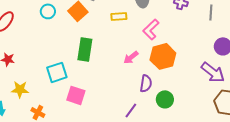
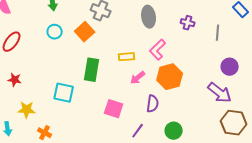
yellow rectangle: (119, 16) -> (127, 57), moved
cyan square: (57, 72) -> (64, 93), turned 30
pink square: (76, 95) -> (114, 109), moved
green circle: (165, 99) -> (174, 131), moved

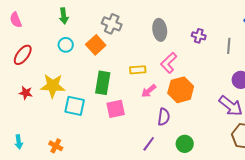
pink square: (114, 109) -> (116, 109), moved, turned -30
yellow star: (27, 110) -> (53, 86), moved, size x1.4

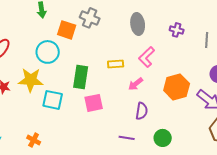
cyan circle: (66, 45) -> (48, 52), moved, size x1.5
orange square: (96, 45) -> (67, 30), moved, turned -30
orange hexagon: (181, 90) -> (177, 87), moved
pink arrow: (149, 91) -> (136, 84), moved
purple line: (149, 144) -> (127, 138), turned 63

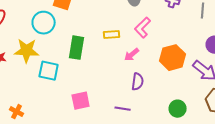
pink square: (94, 103) -> (81, 101), moved
green circle: (163, 138) -> (178, 109), moved
orange cross: (34, 140) -> (17, 112), moved

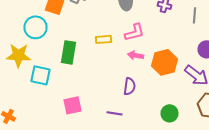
pink L-shape: (143, 28) -> (134, 32), turned -150
pink arrow: (132, 55) -> (136, 55), moved, turned 49

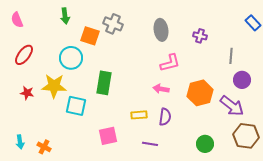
gray line: (194, 15) -> (231, 56), moved
yellow rectangle: (104, 39) -> (139, 115), moved
pink arrow: (136, 55) -> (161, 89), moved

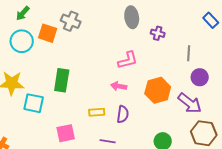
green arrow: (65, 16) -> (23, 13), turned 49
gray ellipse: (161, 30) -> (132, 17), moved
cyan circle: (71, 58) -> (22, 41), moved

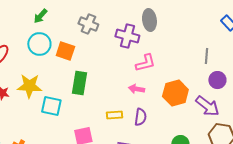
orange square: (48, 33) -> (65, 51), moved
purple cross: (158, 33) -> (127, 36), moved, size x1.6

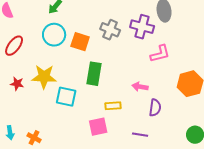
gray cross: (88, 24) -> (110, 30), moved
pink arrow: (136, 89) -> (140, 87), moved
yellow rectangle: (114, 115) -> (113, 106), moved

